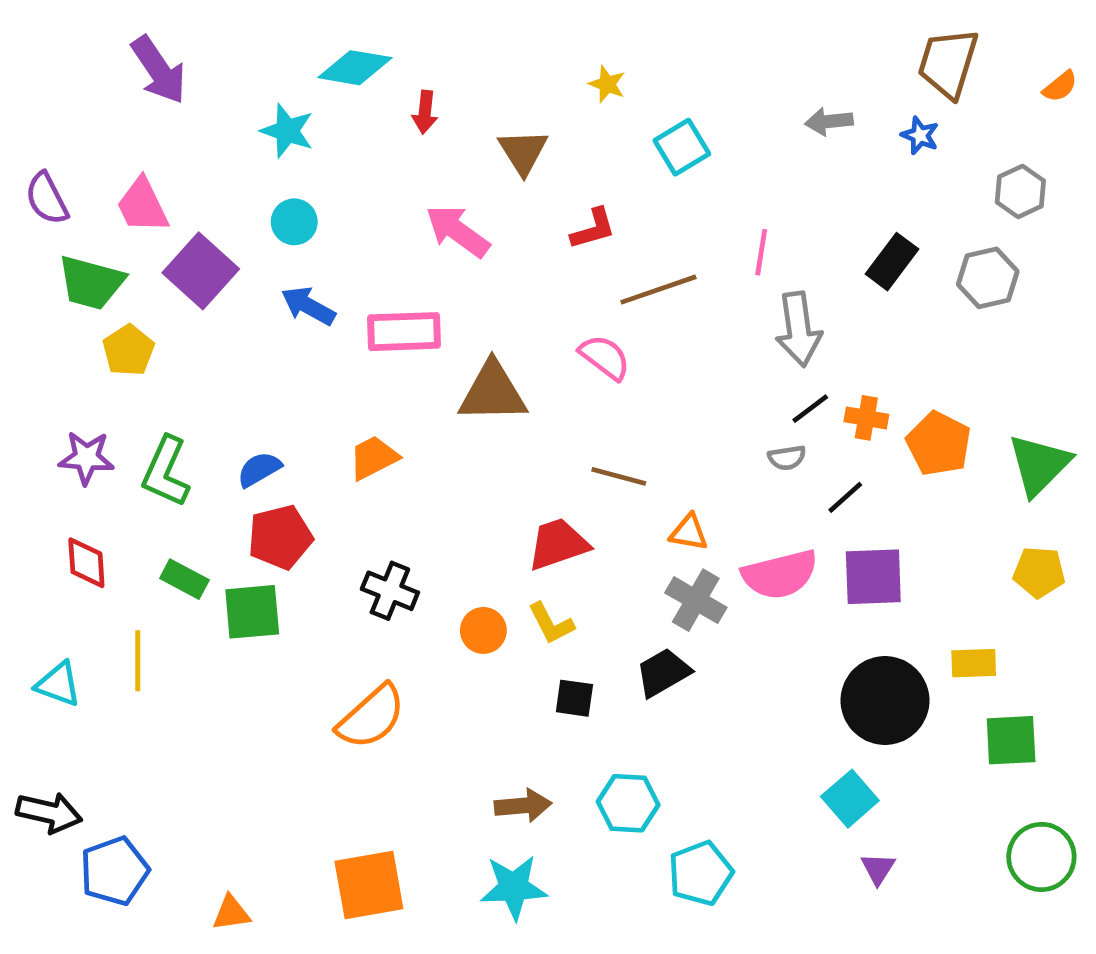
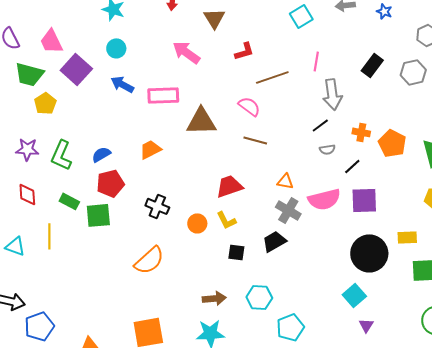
cyan square: (682, 147) -> (301, 16), moved
black line: (810, 409) -> (320, 125), moved
brown line: (619, 476) -> (255, 140), moved

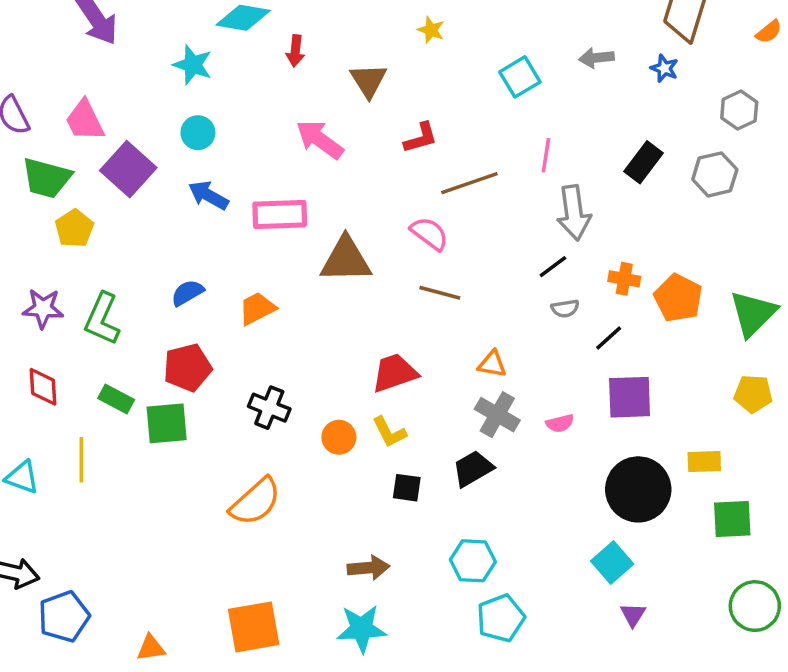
blue semicircle: (101, 154) -> (187, 293), moved
pink semicircle: (324, 199) -> (560, 423), moved, size x0.5
cyan hexagon: (259, 297) -> (473, 561), moved

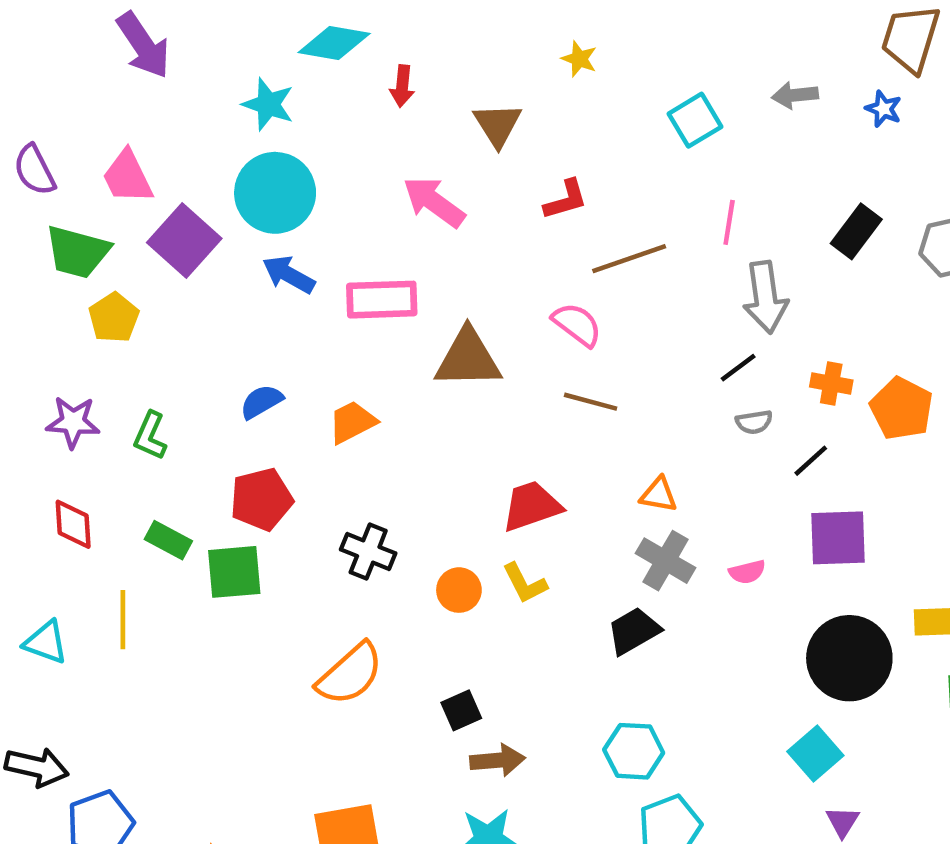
cyan circle: (198, 133) -> (275, 193), size x1.8
green L-shape: (102, 319) -> (150, 436), size x0.7
black square: (407, 488) -> (461, 710), moved, turned -32

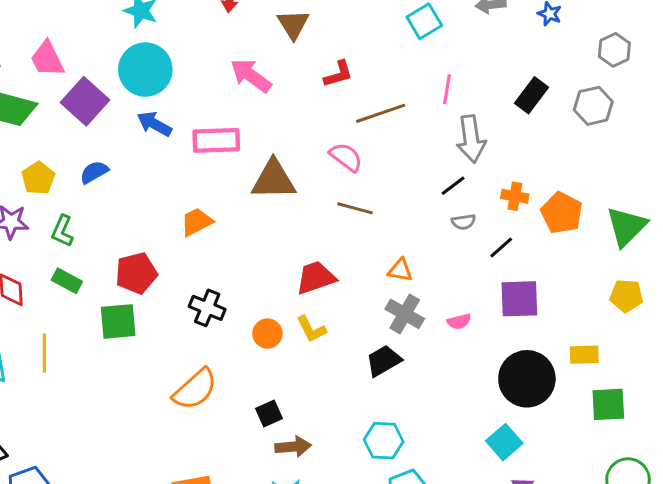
yellow pentagon: (114, 318) -> (38, 178), moved
blue semicircle: (261, 402) -> (94, 172), moved
green rectangle: (168, 540) -> (67, 281), moved

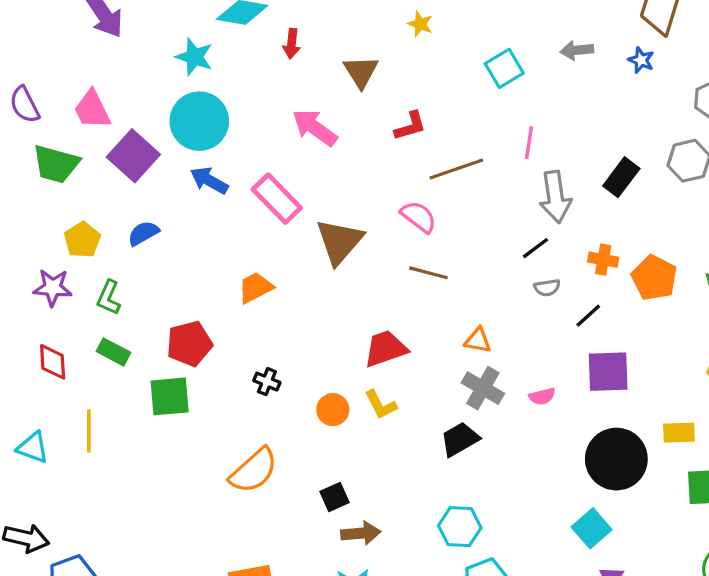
black rectangle: (531, 95) -> (621, 177), moved
pink rectangle: (216, 140) -> (277, 199), turned 48
brown triangle: (274, 180) -> (339, 241), turned -48
black cross: (207, 308) -> (267, 382), size x0.7

